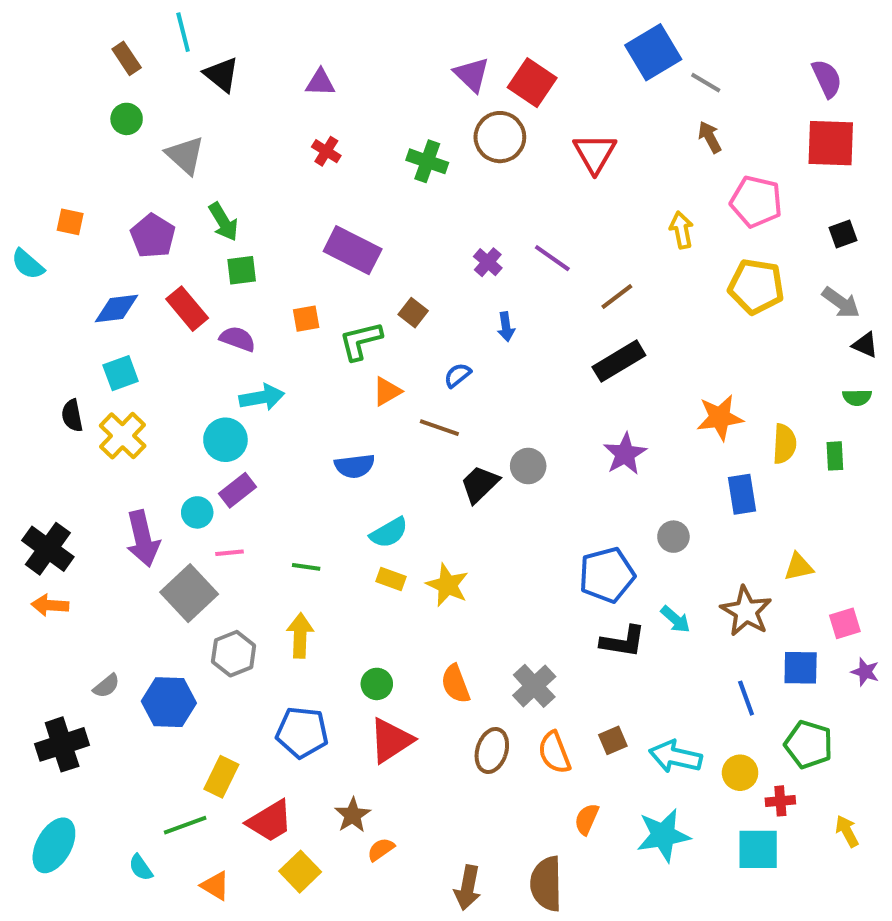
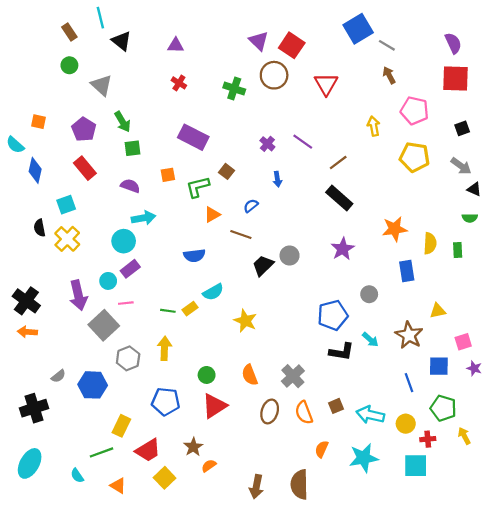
blue diamond: (116, 309) -> (35, 170), moved, turned -70
red rectangle: (187, 309) -> (85, 168), moved
black rectangle: (619, 361) -> (339, 198), turned 72
yellow rectangle: (391, 579) -> (190, 309), moved, turned -56
yellow arrow: (847, 831) -> (464, 436), moved

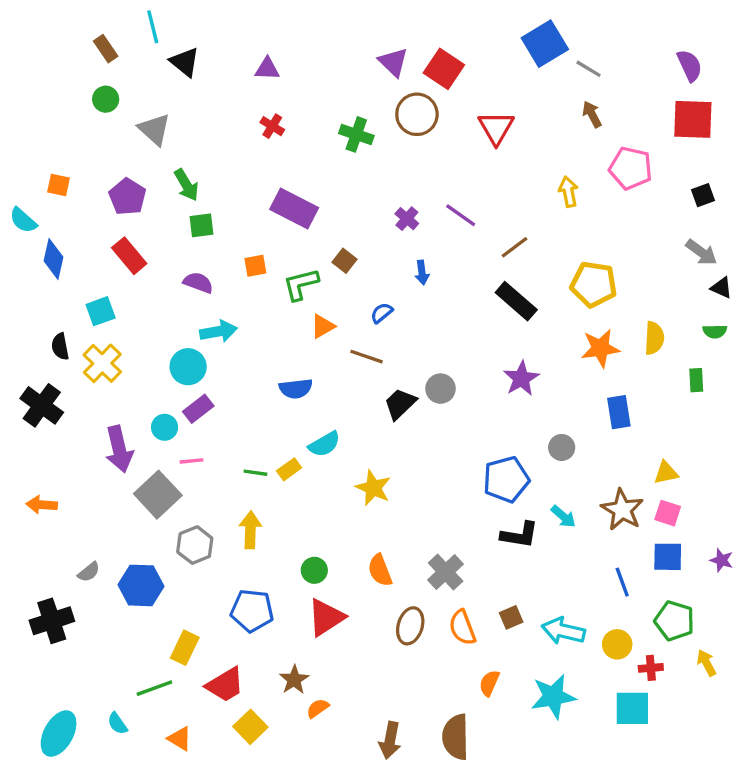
yellow pentagon: (415, 157) -> (594, 284), moved
yellow semicircle: (430, 243) -> (654, 338), moved
black cross: (26, 301) -> (42, 405), moved
pink square: (463, 342) -> (668, 513), moved, turned 35
cyan ellipse: (30, 463) -> (59, 734), moved

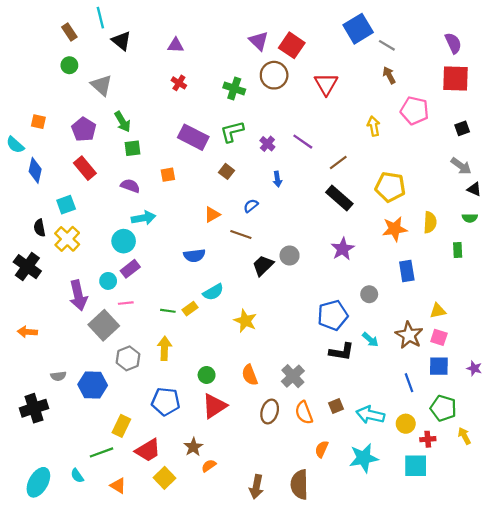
green L-shape: (301, 284) -> (232, 132), moved
gray semicircle: (89, 572) -> (58, 376), turned 32

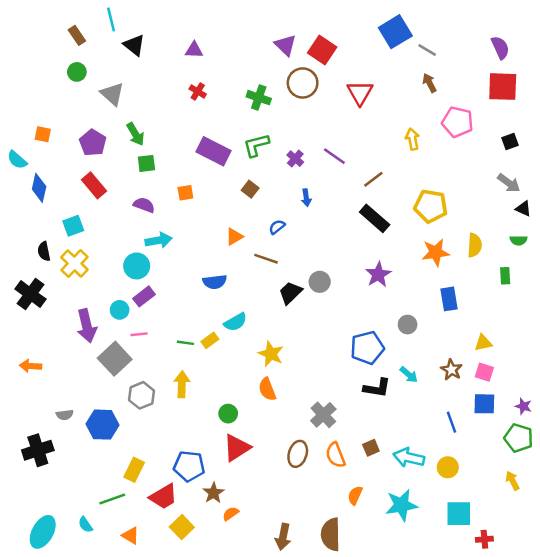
brown star: (409, 335) -> (451, 370), size x0.7
orange semicircle: (250, 375) -> (267, 389), moved
blue pentagon: (166, 402) -> (189, 466), moved
green pentagon: (443, 408) -> (519, 438), moved
red cross: (428, 439) -> (484, 539), moved

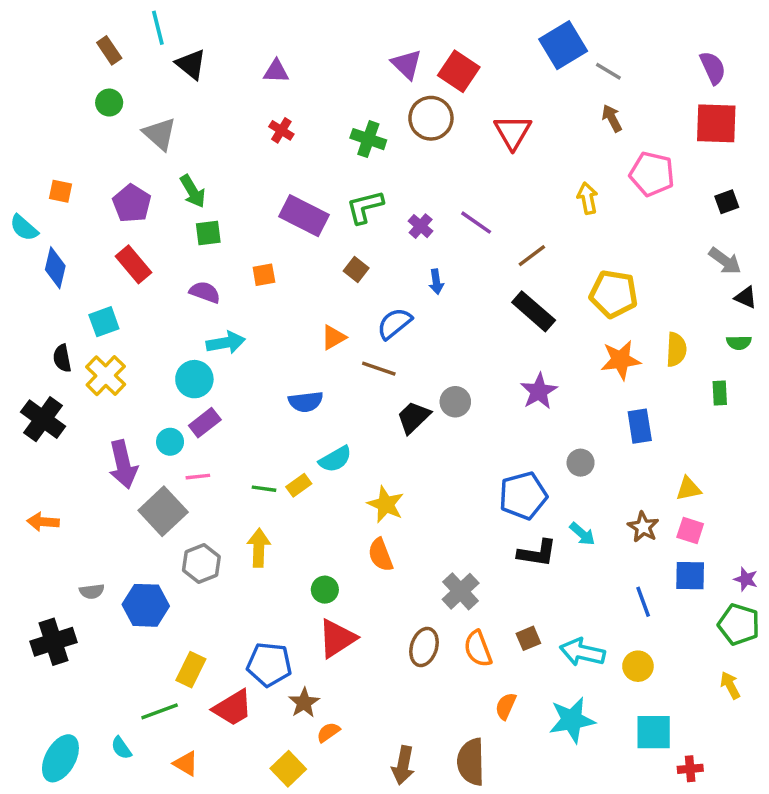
blue semicircle: (277, 227) -> (394, 323), size x1.5
yellow square: (182, 527) -> (288, 769), moved

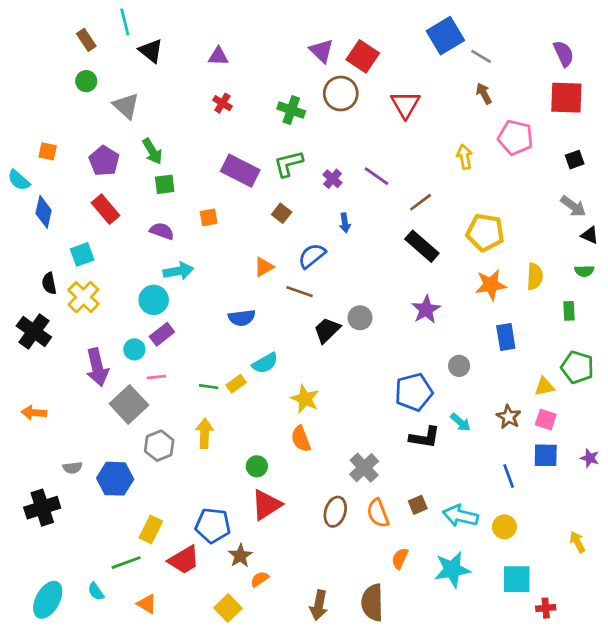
green pentagon: (739, 624) -> (577, 367), moved

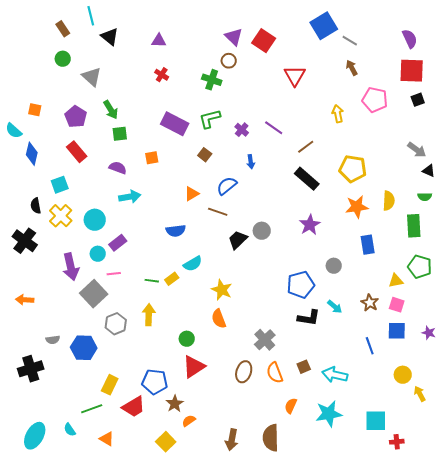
brown circle: (341, 94) -> (229, 61), moved, size x0.6
black square: (575, 160) -> (418, 100), moved
cyan circle: (154, 300) -> (95, 220), moved
green rectangle: (569, 311) -> (414, 226), size x1.6
yellow circle: (504, 527) -> (403, 375), moved

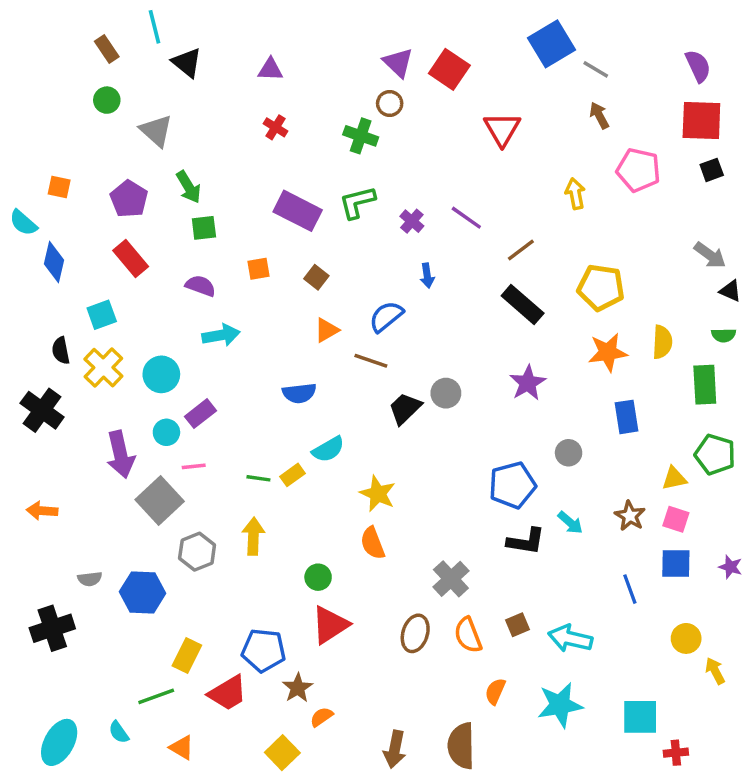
brown square: (205, 155) -> (316, 277), moved

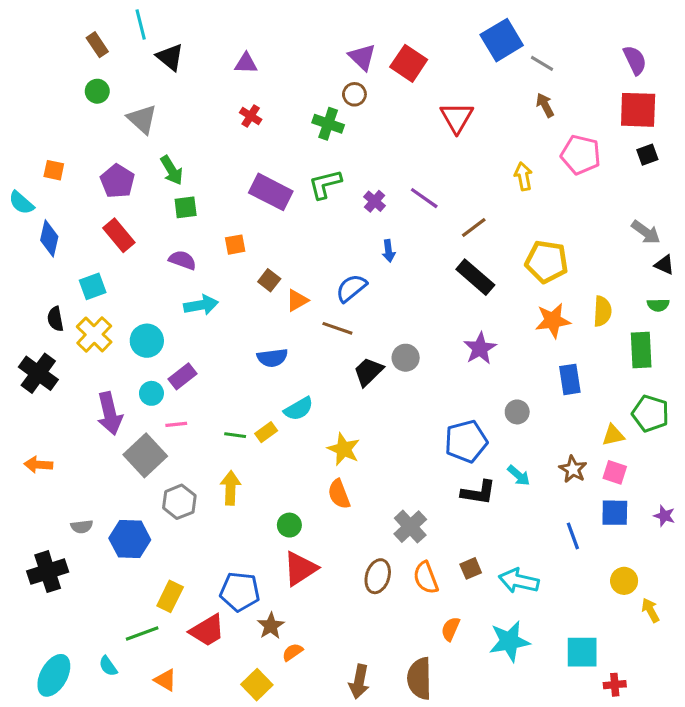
brown square: (316, 277) -> (269, 280), moved

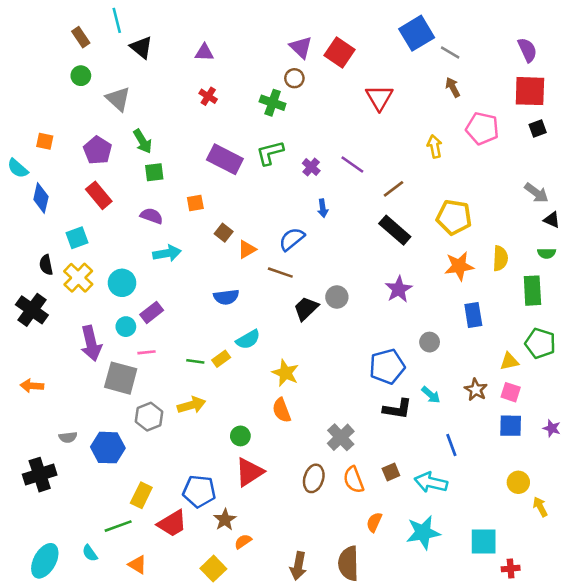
gray square: (145, 455) -> (121, 378), turned -32
yellow arrow: (230, 488) -> (191, 405), turned 72
blue line: (573, 536) -> (451, 445), moved

